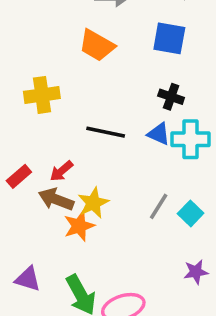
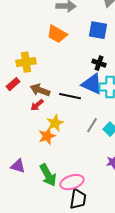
black line: (106, 132) -> (70, 96), moved
blue triangle: (159, 134) -> (92, 84), size x1.6
red rectangle: (19, 176) -> (13, 84), moved
brown arrow: (56, 199) -> (40, 90), moved

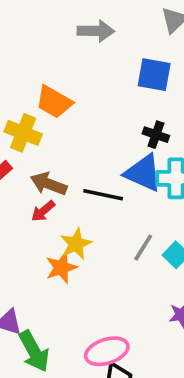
orange trapezoid: (57, 34) -> (54, 102), moved
yellow cross: (26, 62) -> (23, 133), turned 30
green arrow: (48, 175) -> (34, 351), moved

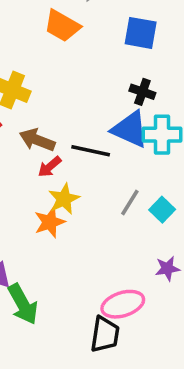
orange trapezoid: (54, 102) -> (62, 26), moved
red arrow: (43, 211) -> (50, 167), moved
pink ellipse: (107, 351) -> (123, 304), moved

